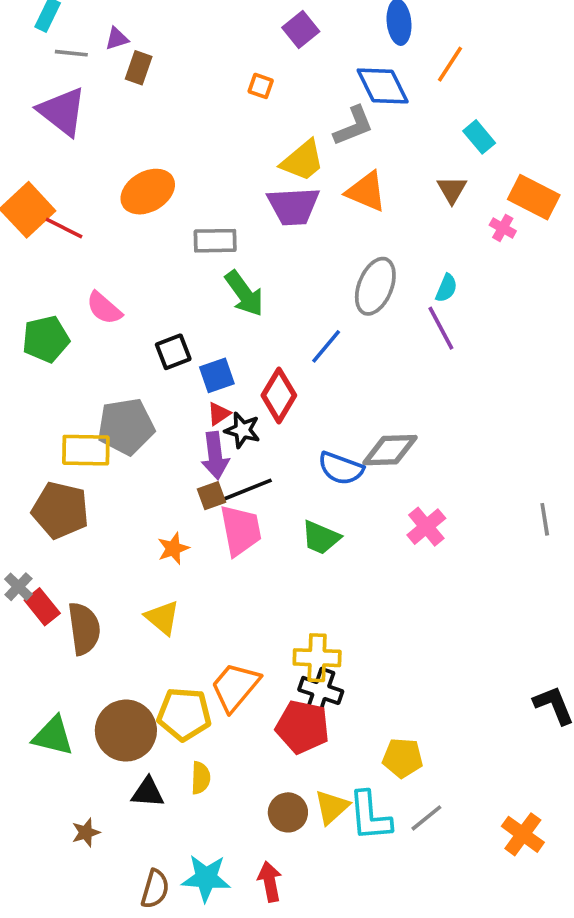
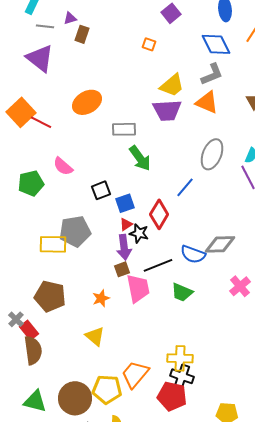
gray L-shape: (353, 126) -> (212, 74), moved
black line: (246, 490) -> (158, 265), moved
brown pentagon: (60, 510) -> (50, 296), moved
brown semicircle: (84, 629) -> (33, 350), moved

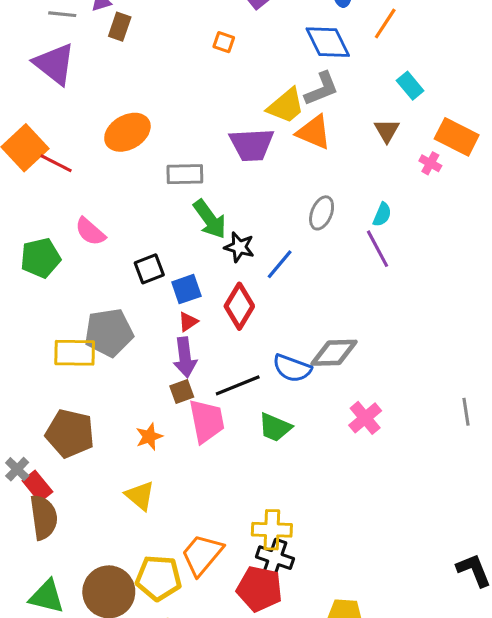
yellow trapezoid: (172, 85) -> (286, 106), moved
gray ellipse: (212, 154) -> (322, 213), size x0.7
black star: (139, 233) -> (239, 247), moved

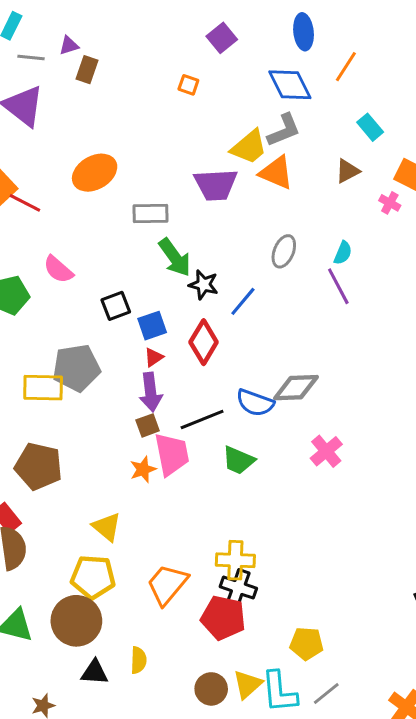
brown triangle: (387, 131) -> (347, 171), turned 32
orange star: (149, 437) -> (143, 469), moved
yellow pentagon: (159, 578) -> (93, 577), moved

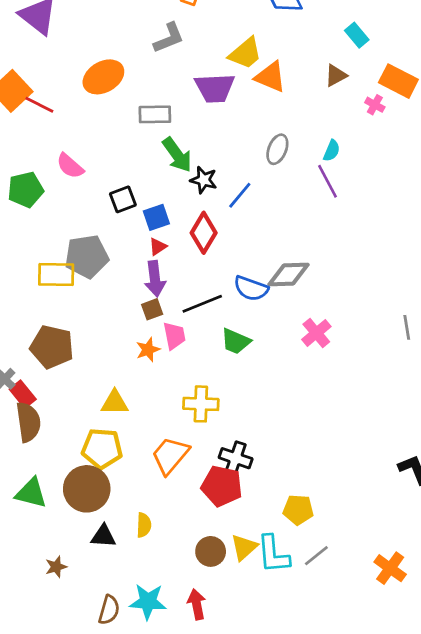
gray L-shape: (284, 130) -> (169, 38), moved
pink trapezoid: (172, 454) -> (174, 336), size x0.7
yellow triangle: (107, 527) -> (115, 403), turned -40
yellow cross: (235, 560) -> (201, 404), moved

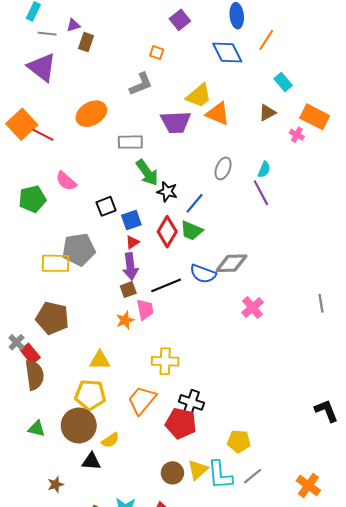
green trapezoid: (236, 341) -> (191, 231), moved
green triangle: (31, 493) -> (37, 429), size x0.7
yellow semicircle: (144, 525) -> (110, 440), moved, turned 54

